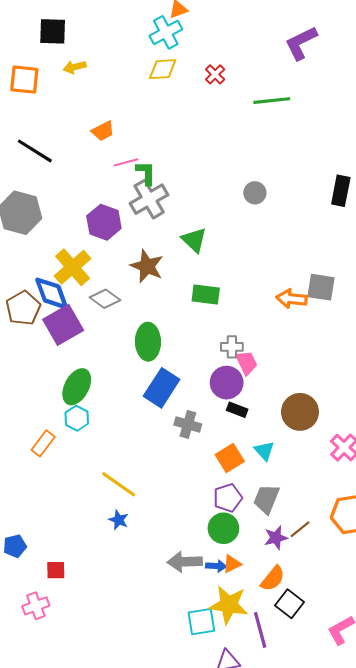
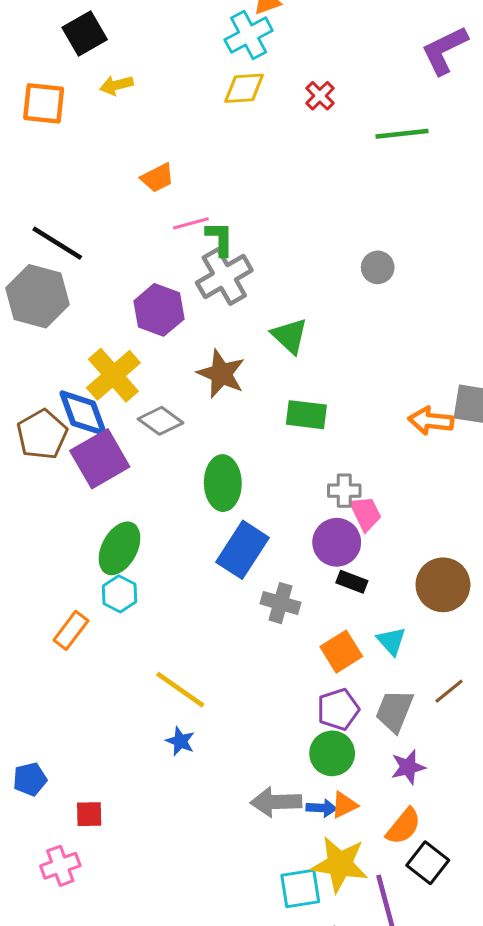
black square: (53, 31) -> (85, 34), turned -32
black line: (35, 151) -> (57, 243), moved
brown line: (300, 529) -> (449, 691), moved

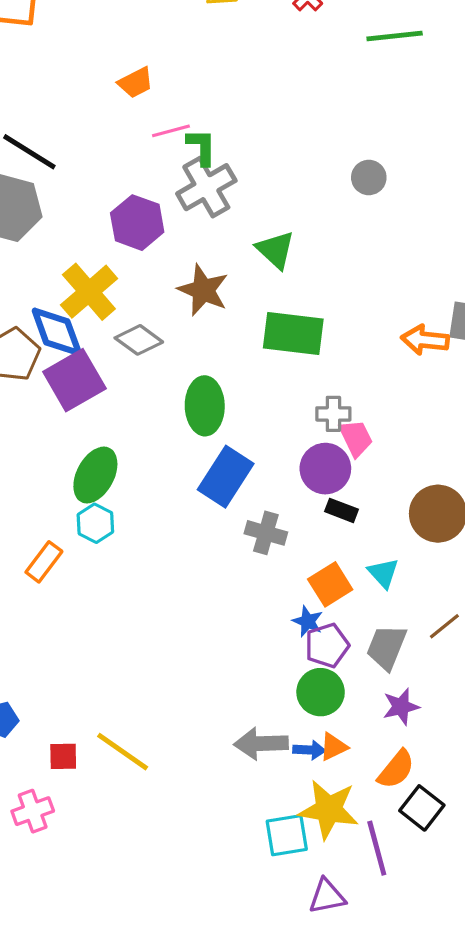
green rectangle: (306, 415) -> (293, 333), size x1.4
yellow line: (180, 690) -> (123, 752), moved
blue star: (180, 741) -> (308, 621), moved

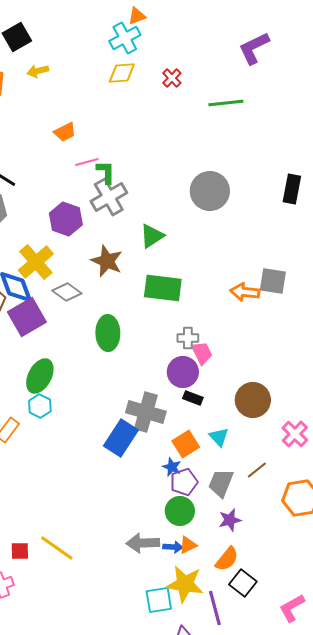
gray circle: (369, 177) -> (210, 191), size x1.8
green triangle: (276, 250) -> (152, 236), turned 44
blue rectangle: (226, 477) -> (121, 438), moved
gray cross: (266, 533) -> (146, 412), size x1.5

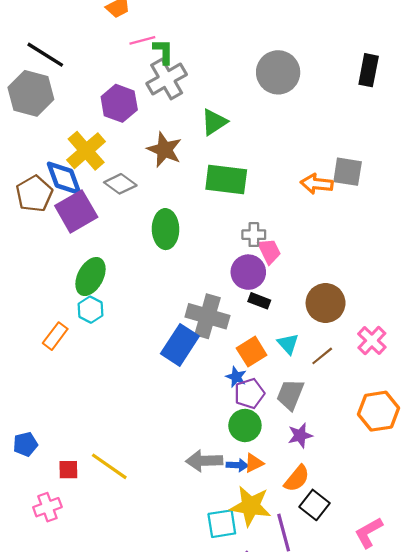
brown line: (257, 470) -> (322, 356), moved

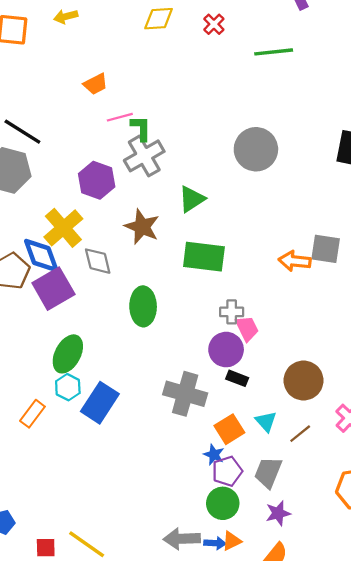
gray diamond: (120, 184) -> (98, 261), turned 40
blue rectangle: (180, 345) -> (100, 403), moved

